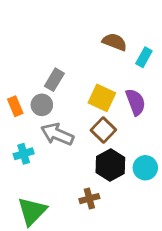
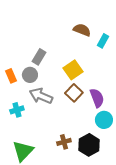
yellow square: (102, 98) -> (73, 70), turned 30
purple semicircle: (136, 102) -> (97, 98), moved
black hexagon: (110, 165) -> (89, 145), moved

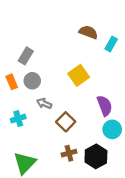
gray rectangle: (39, 57) -> (26, 56), moved
brown square: (74, 93) -> (66, 122), moved
gray arrow: (41, 96) -> (44, 103), size x0.6

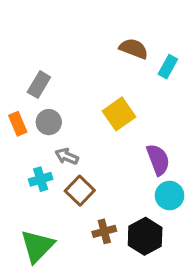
cyan cross: (18, 119) -> (41, 179), moved
brown square: (66, 122) -> (80, 191), moved

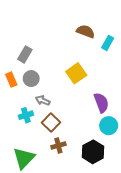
brown cross: (104, 231) -> (58, 146), moved

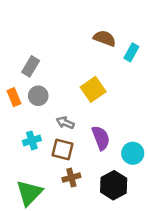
gray arrow: (43, 101) -> (65, 123), moved
purple semicircle: (101, 103) -> (101, 138), moved
brown square: (51, 123) -> (62, 149), turned -30

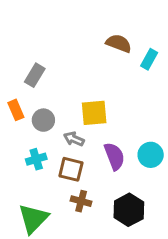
yellow square: (93, 89) -> (94, 113), moved, turned 30
gray circle: (38, 96) -> (43, 120), moved
cyan circle: (133, 153) -> (151, 155), moved
brown cross: (71, 178) -> (81, 201), turned 30

